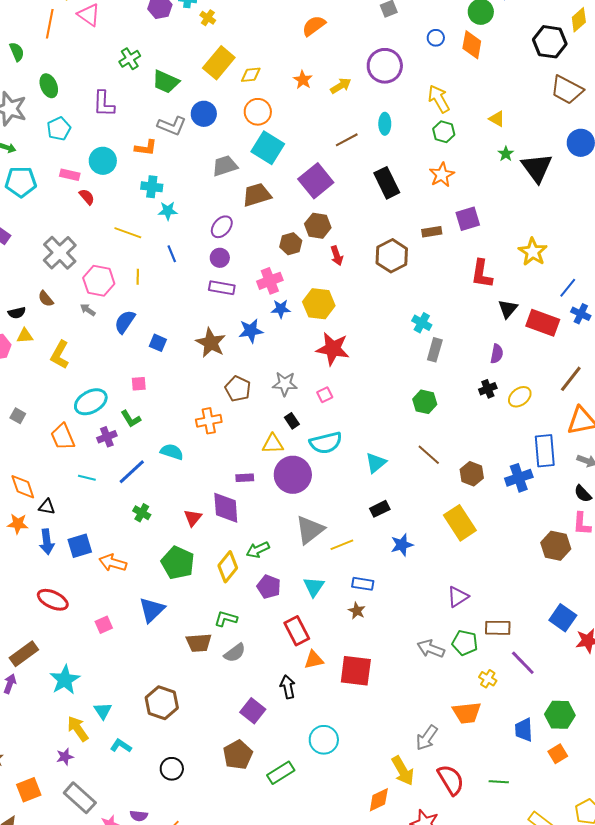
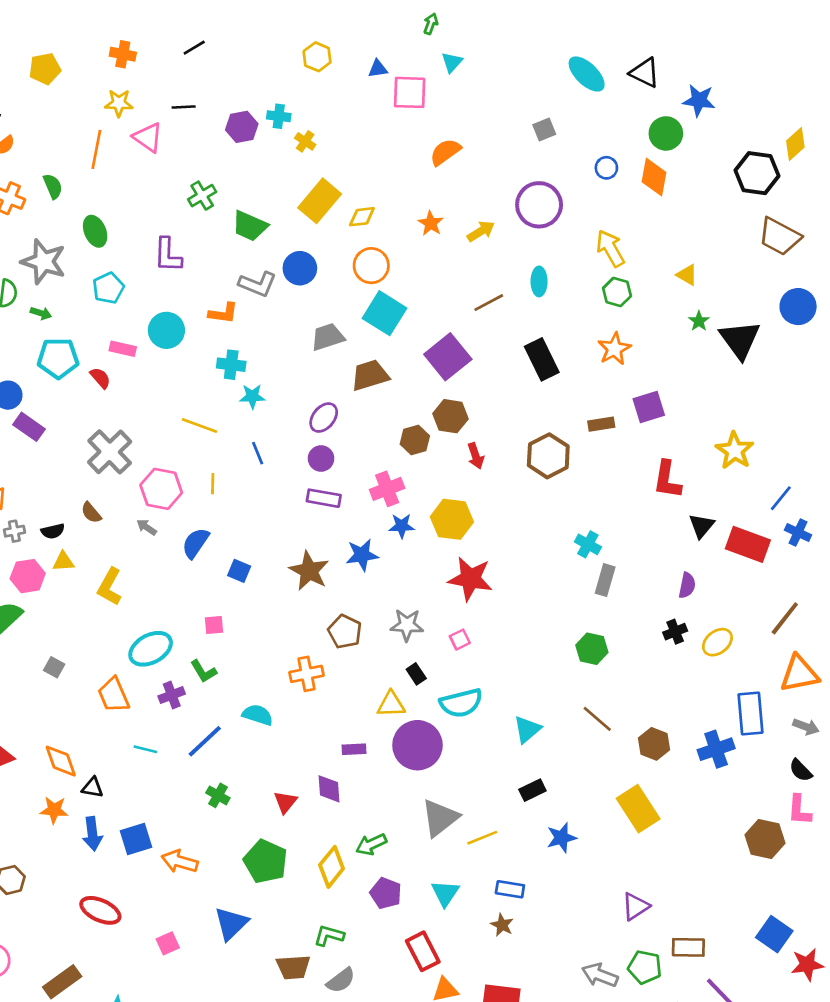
red semicircle: (87, 197) -> (100, 378), moved
purple diamond: (226, 508) -> (329, 789), size x0.7

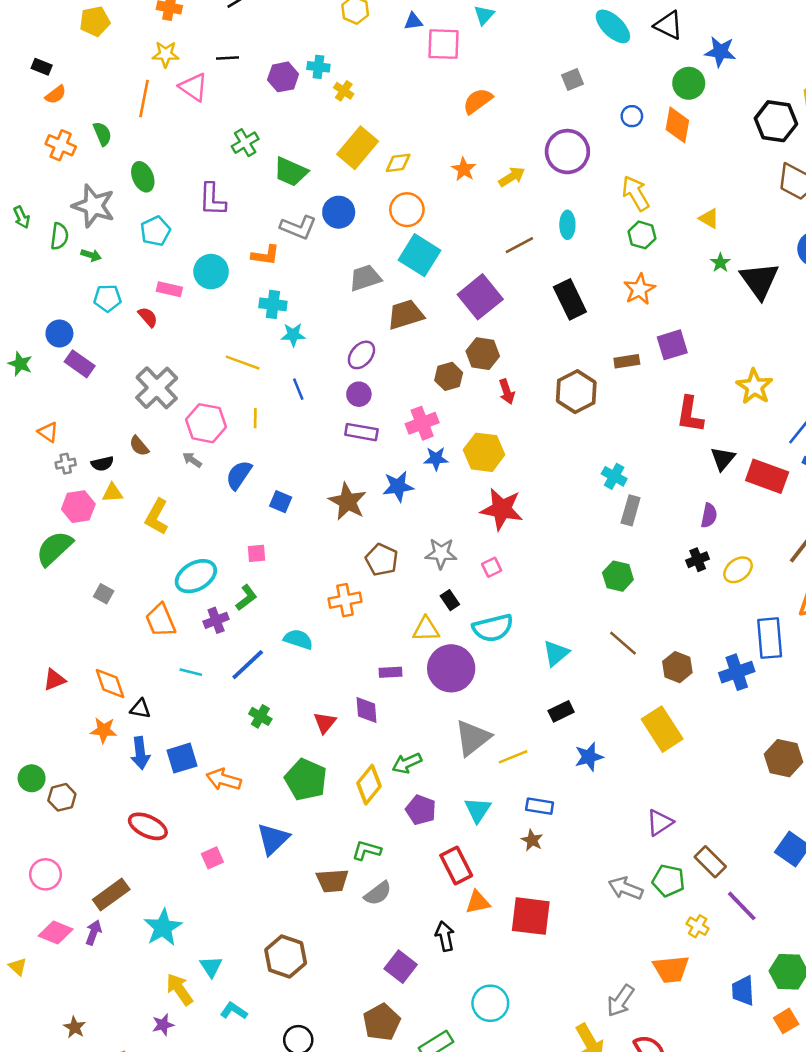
cyan pentagon: (58, 358) -> (107, 298), size x0.7
green L-shape: (203, 671) -> (246, 598), turned -96
brown rectangle: (688, 947) -> (710, 862), turned 44

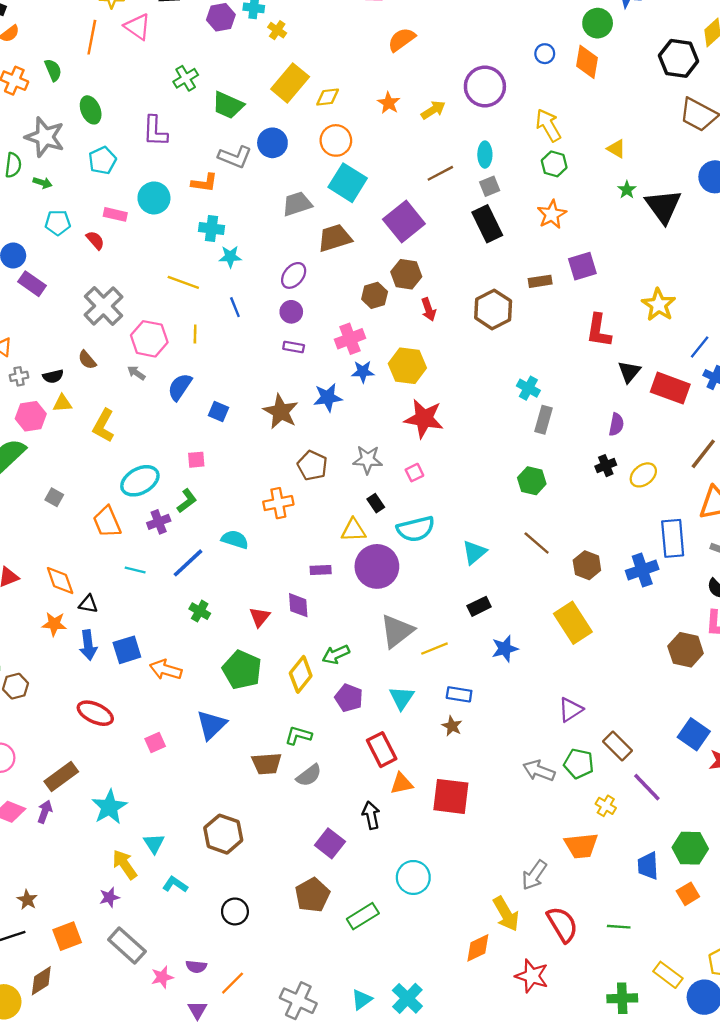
gray square: (572, 79) -> (490, 186), moved
purple rectangle: (361, 432) -> (294, 347), size x0.7

